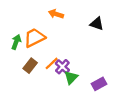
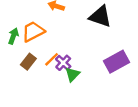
black triangle: (97, 24) -> (100, 16), size x1.5
purple rectangle: (99, 84) -> (116, 62), moved, size x1.5

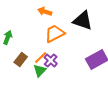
orange trapezoid: (33, 31) -> (55, 34), moved
green triangle: (72, 74) -> (40, 70), moved

